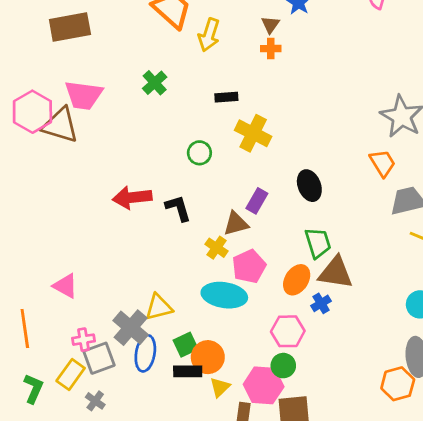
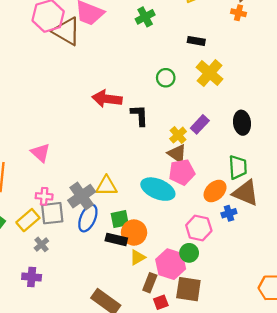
brown triangle: (236, 224) -> (177, 154), moved, turned 36
yellow cross: (216, 248) -> (178, 135), moved

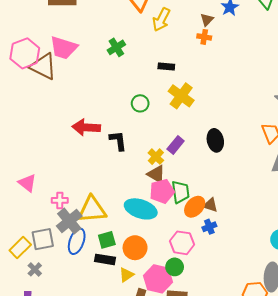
green trapezoid: (238, 167) -> (181, 192), moved
yellow triangle: (107, 186) -> (92, 210), size x1.4
brown triangle: (246, 193) -> (210, 205), moved, size x0.6
pink cross: (44, 196) -> (60, 200), moved
orange circle: (134, 233) -> (135, 248), moved

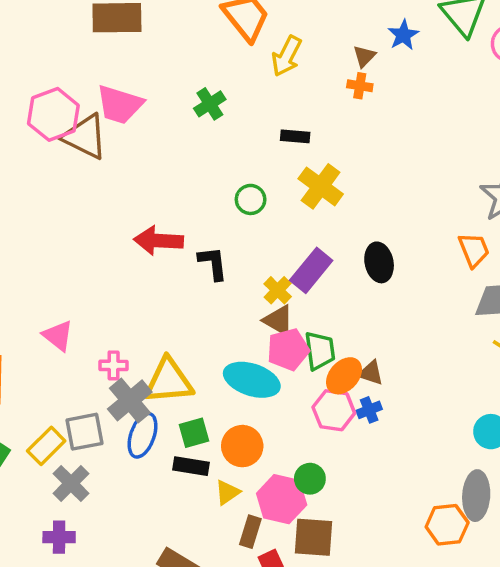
purple rectangle: (176, 145) -> (311, 270), size x1.4
pink hexagon: (182, 243) -> (334, 410), moved
gray cross: (35, 269) -> (71, 483), size x1.5

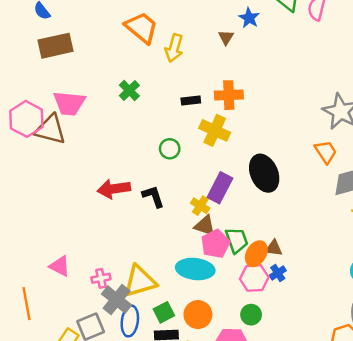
orange cross: (360, 86) -> (229, 95), moved, size x1.6
black ellipse: (379, 262) -> (264, 173), size x1.4
green circle: (310, 479) -> (251, 315), moved

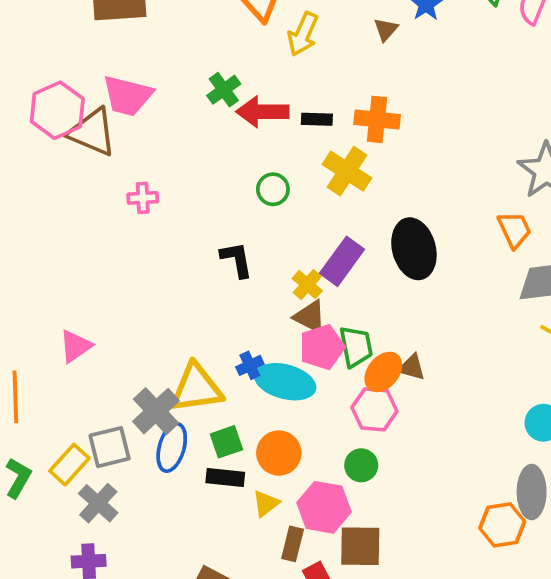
red arrow: (114, 189) -> (262, 112), moved
pink triangle: (60, 266) -> (75, 346), turned 50
blue cross: (278, 273) -> (250, 365), moved
pink cross: (101, 278) -> (143, 198), moved

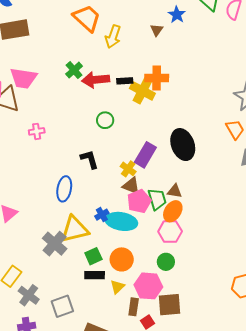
yellow cross: (347, 171) -> (142, 91), moved
brown triangle: (412, 367) -> (175, 191), moved
gray square: (110, 447) -> (62, 306), moved
blue ellipse: (172, 447) -> (64, 189), moved

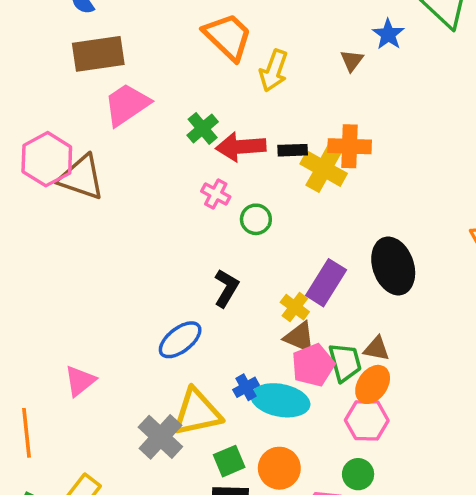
pink trapezoid: (23, 78) -> (127, 105), moved, turned 136
pink cross: (37, 131) -> (216, 194), moved, turned 35
black L-shape: (89, 159) -> (226, 288), turned 45
blue ellipse: (64, 189) -> (180, 340), turned 40

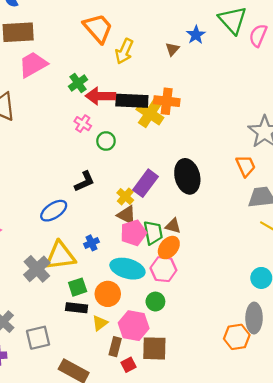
black rectangle: (293, 150) -> (132, 101), size x1.8
black L-shape: (226, 288) -> (84, 182), turned 30
cyan ellipse: (280, 400) -> (127, 269), moved

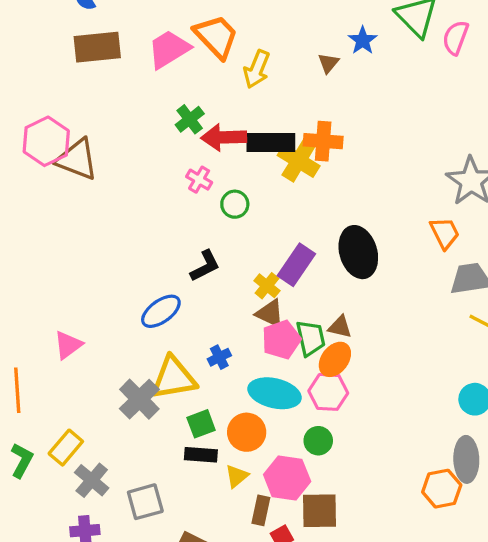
pink trapezoid: (33, 65) -> (169, 49), moved

